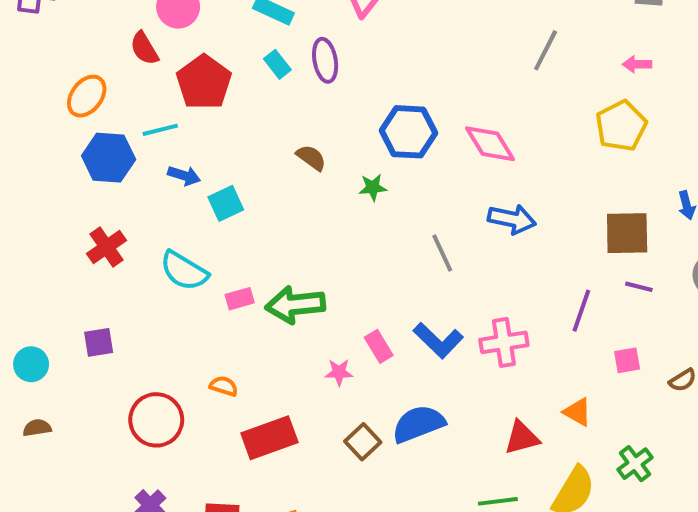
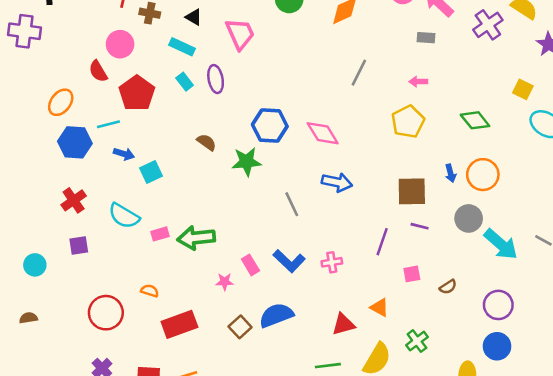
green star: (373, 187) -> (247, 162), size x1.6
purple square: (99, 342) -> (79, 246), moved
pink cross: (504, 342) -> (332, 262), size x0.7
cyan circle: (31, 364) -> (35, 265), moved

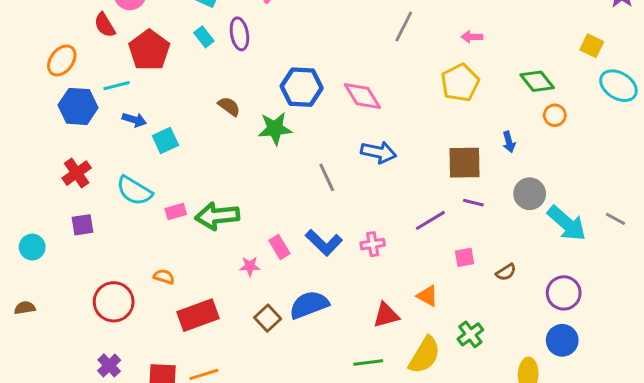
orange circle: (483, 175) -> (555, 115), moved, size x0.6
purple line: (382, 242) -> (430, 220), turned 40

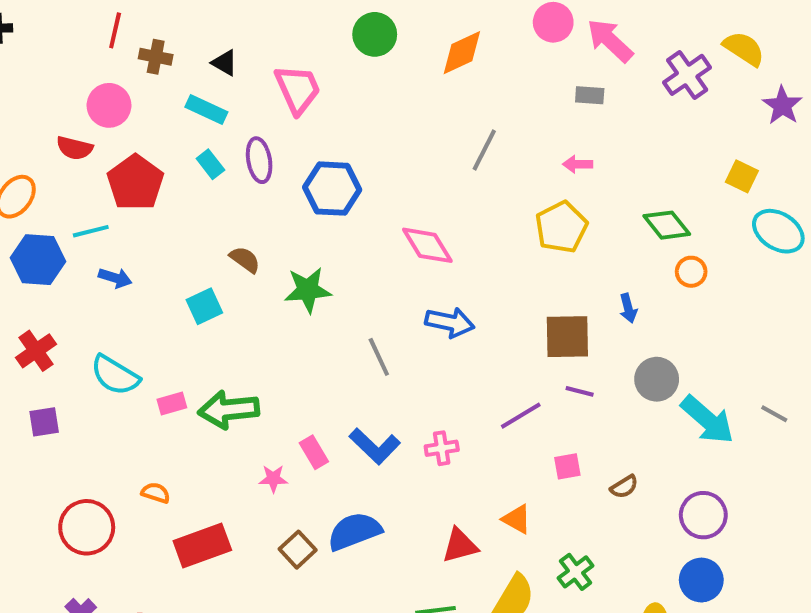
red semicircle: (105, 25) -> (75, 148), turned -45
blue hexagon: (302, 87) -> (332, 189), moved
cyan square: (165, 140) -> (204, 306), moved

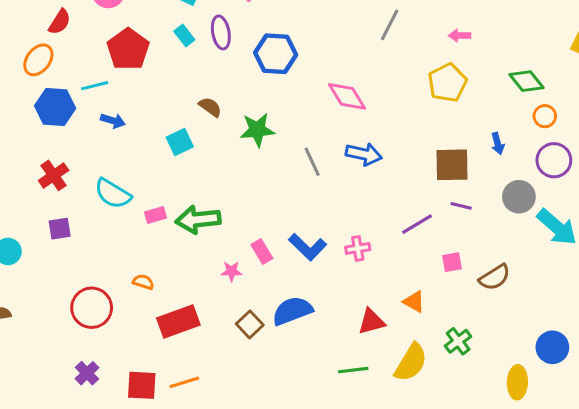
red semicircle: (75, 148) -> (60, 22), moved, turned -72
gray line: (379, 357) -> (312, 162), moved
brown semicircle: (624, 487) -> (495, 277), size x1.5
purple circle: (703, 515) -> (554, 160), moved

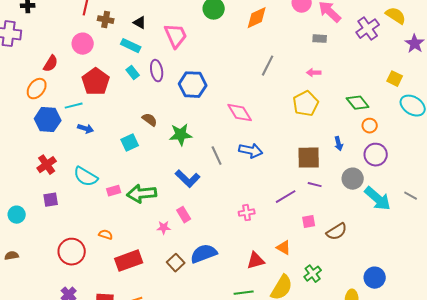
blue L-shape: (308, 247) -> (188, 179), moved

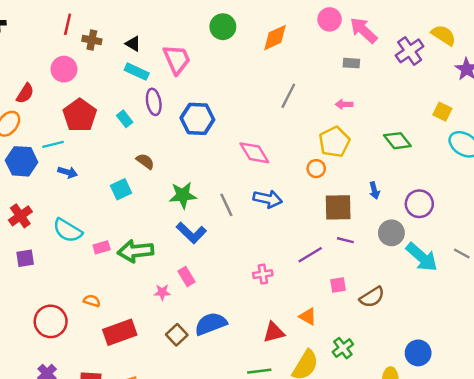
cyan rectangle: (131, 46) -> (137, 72), moved
cyan rectangle: (133, 73) -> (125, 119), moved
orange circle: (370, 126) -> (316, 169), moved
green star: (181, 135) -> (183, 195), moved

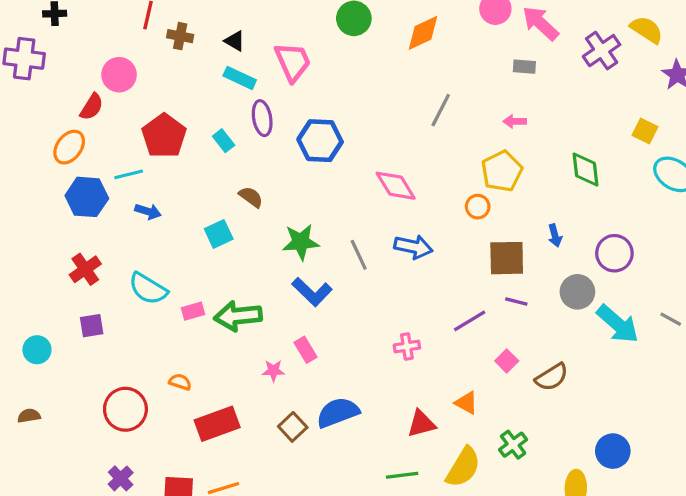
pink circle: (64, 69) -> (119, 75), moved
green diamond: (397, 141) -> (585, 170), turned 32
pink square: (338, 285) -> (507, 361), turned -35

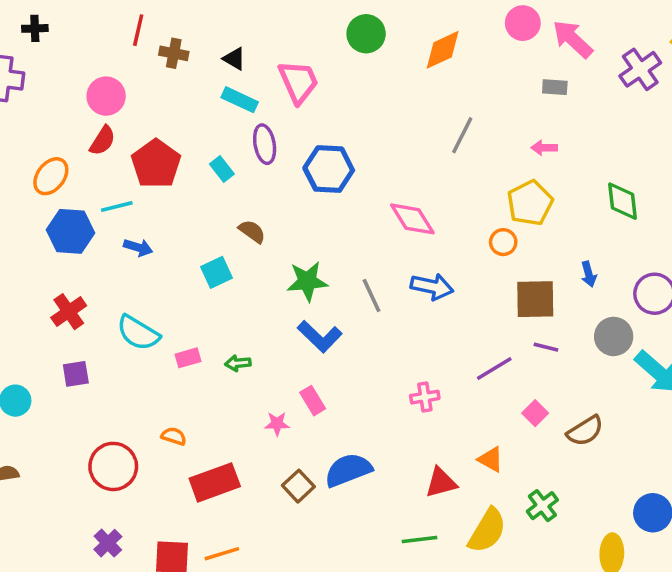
red semicircle: (92, 107) -> (103, 141), moved
green arrow: (238, 316) -> (238, 363), size x0.5

